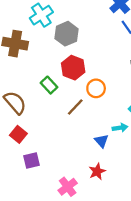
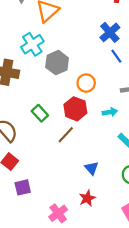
red hexagon: (73, 68) -> (75, 109), moved
orange circle: (96, 88) -> (86, 83), moved
cyan arrow: (120, 128) -> (110, 112), moved

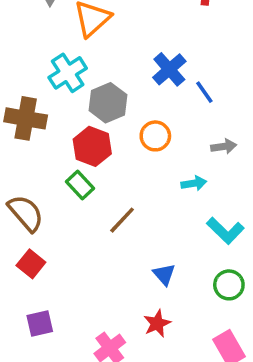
blue cross: (110, 32) -> (169, 69), moved
red hexagon: (75, 109) -> (92, 146), moved
purple square: (23, 187) -> (40, 323), moved

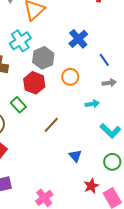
blue line: (204, 92) -> (104, 60), moved
green rectangle: (80, 185) -> (18, 105), moved
red star: (157, 323) -> (91, 186), moved

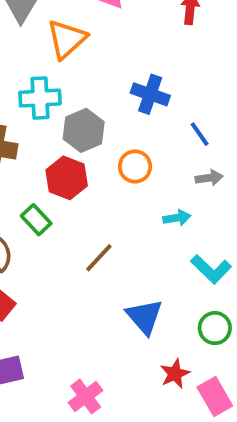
blue cross: (78, 39) -> (150, 94), turned -30
cyan cross: (20, 41) -> (40, 98), turned 30
blue triangle: (75, 156) -> (145, 317), size x1.5

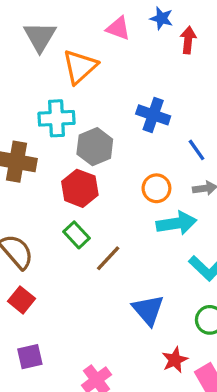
orange circle: (135, 166) -> (156, 188), moved
cyan arrow: (177, 218) -> (176, 223), size x1.6
green rectangle: (36, 220) -> (77, 235), moved

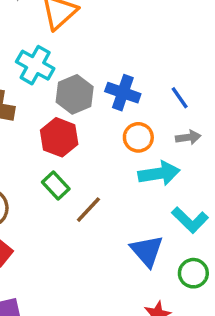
blue cross: (153, 115) -> (123, 93), moved
cyan cross: (57, 118) -> (35, 65), turned 32
blue triangle: (148, 310) -> (147, 251), moved

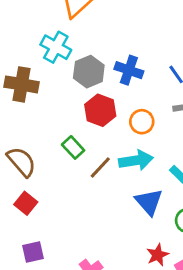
red hexagon: (59, 137) -> (100, 110), moved
orange circle: (138, 137) -> (142, 122), moved
cyan arrow: (159, 173) -> (136, 160), moved

